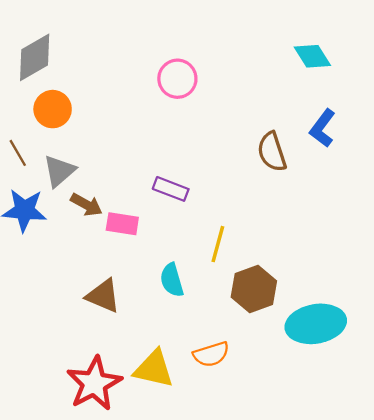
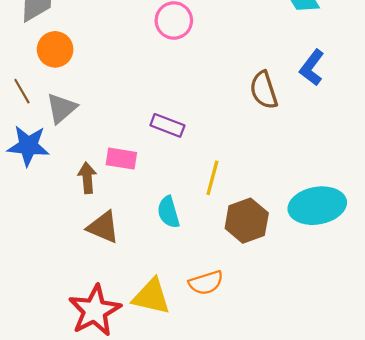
brown arrow: (86, 205) -> (87, 178), moved, turned -124
cyan ellipse: (316, 324) -> (317, 206), moved

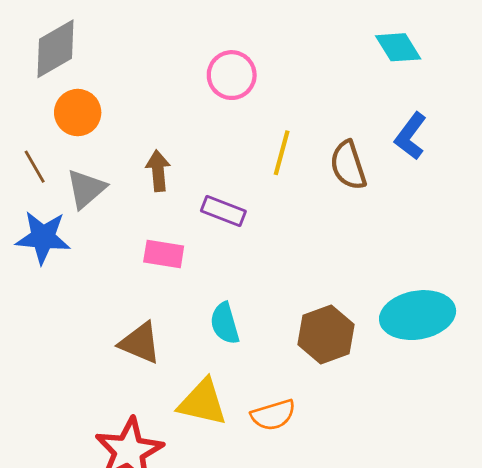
brown arrow: (87, 178) -> (158, 171), moved
yellow line: (212, 178) -> (282, 153), moved
yellow triangle: (151, 297) -> (203, 402), moved

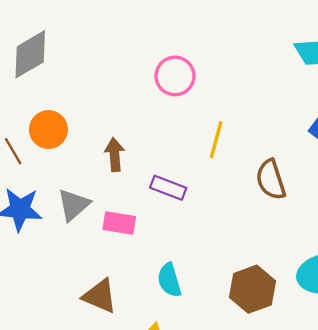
orange circle: (78, 113) -> (48, 130), moved
brown semicircle: (348, 165) -> (271, 180), moved
gray triangle: (86, 189) -> (74, 205), moved

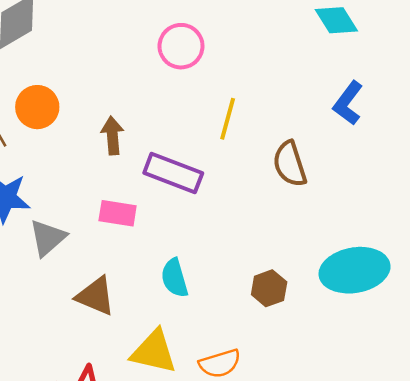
purple rectangle: (168, 188) -> (173, 173), size x1.4
gray triangle: (74, 205) -> (48, 238), moved
brown hexagon: (253, 289) -> (269, 288), size x0.7

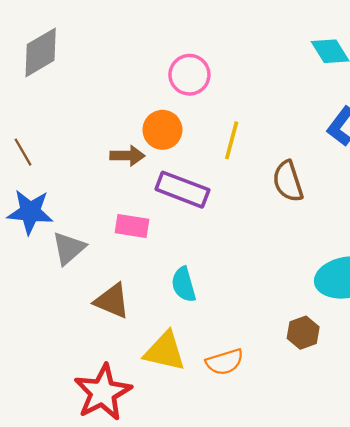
orange circle: (37, 107) -> (162, 130), moved
brown arrow: (112, 136) -> (127, 156), turned 96
brown hexagon: (269, 288) -> (303, 333), moved

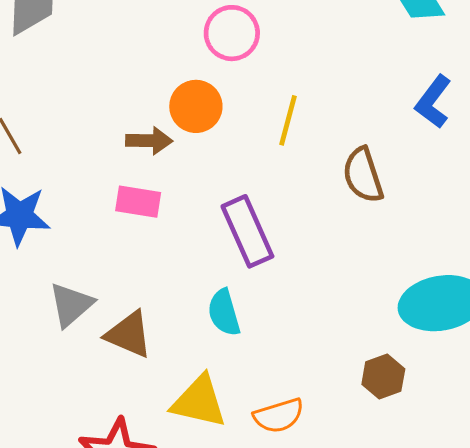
purple rectangle: (182, 190) -> (247, 231), moved, turned 45
pink rectangle: (132, 226) -> (138, 202), moved
gray triangle: (69, 248) -> (71, 305), moved

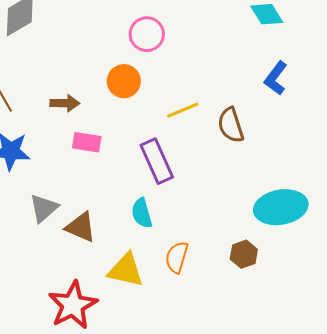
yellow line: (288, 120) -> (183, 110), moved, turned 52
brown arrow: (149, 141) -> (65, 103), moved
orange semicircle: (279, 416) -> (177, 257), moved, turned 124

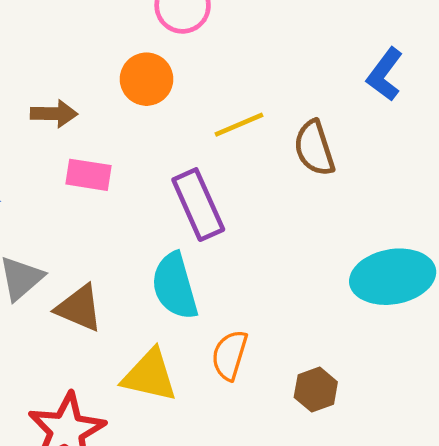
cyan semicircle: (142, 213) -> (175, 286), size x1.4
brown hexagon: (244, 254) -> (316, 390), moved

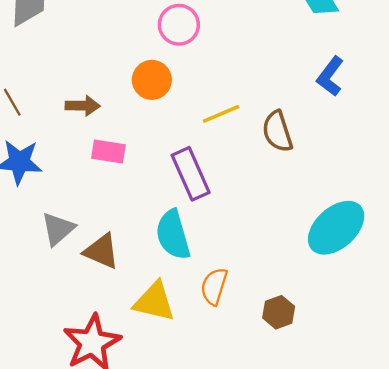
cyan ellipse: (393, 277) -> (336, 228), turned -32

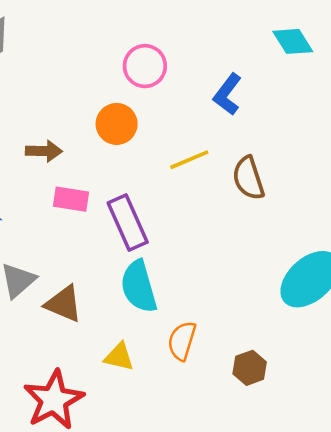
blue L-shape: (330, 76) -> (227, 94), moved
purple rectangle: (191, 174) -> (128, 222), moved
yellow triangle: (154, 302) -> (119, 357), size x0.7

